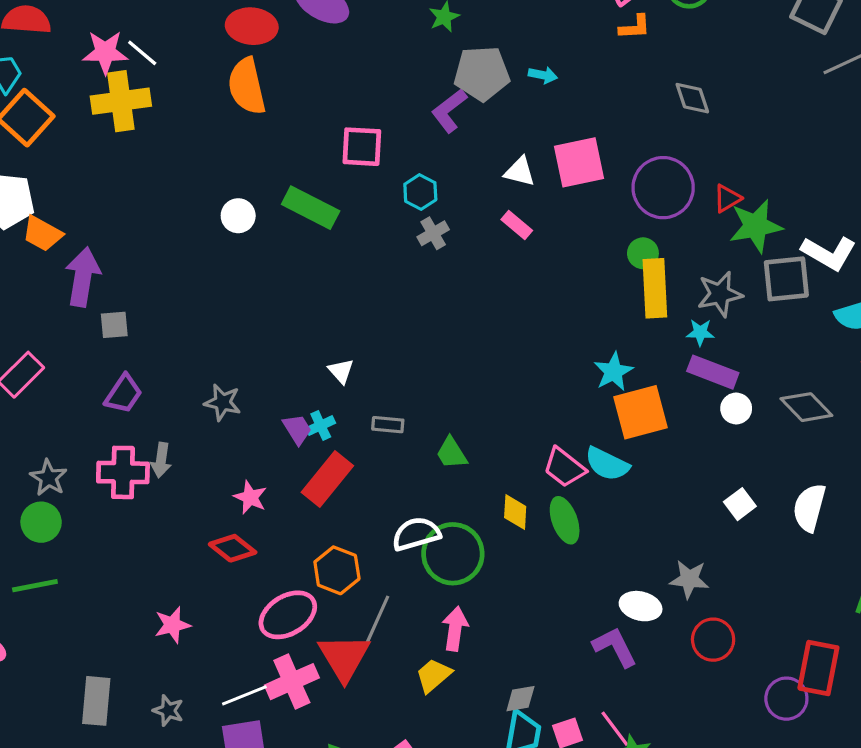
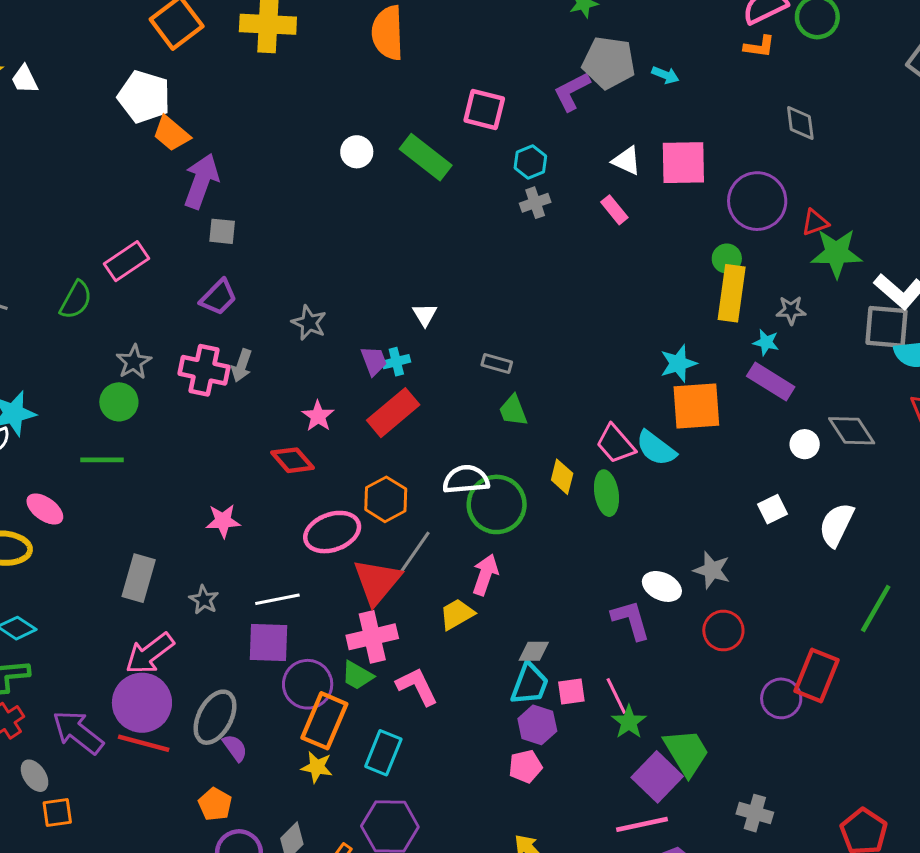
gray square: (786, 279) -> (887, 327), moved
gray star: (720, 294) -> (791, 310), size x0.7
white circle: (736, 408) -> (805, 444), moved
gray rectangle: (388, 425) -> (497, 363), moved
pink cross: (292, 682) -> (372, 637), moved

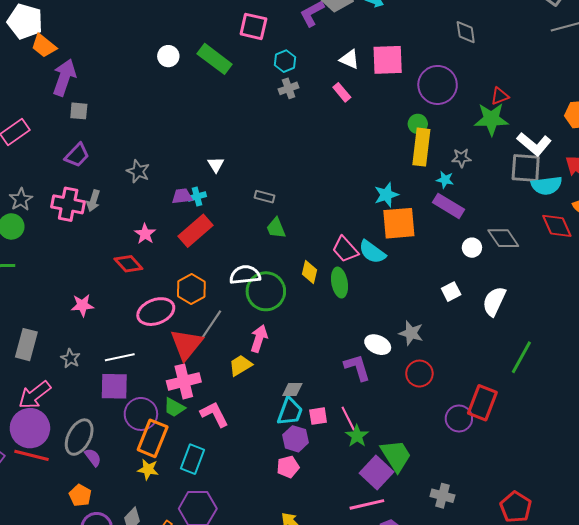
red triangle: (815, 222) -> (500, 96), moved
purple trapezoid: (374, 361) -> (182, 196), turned -75

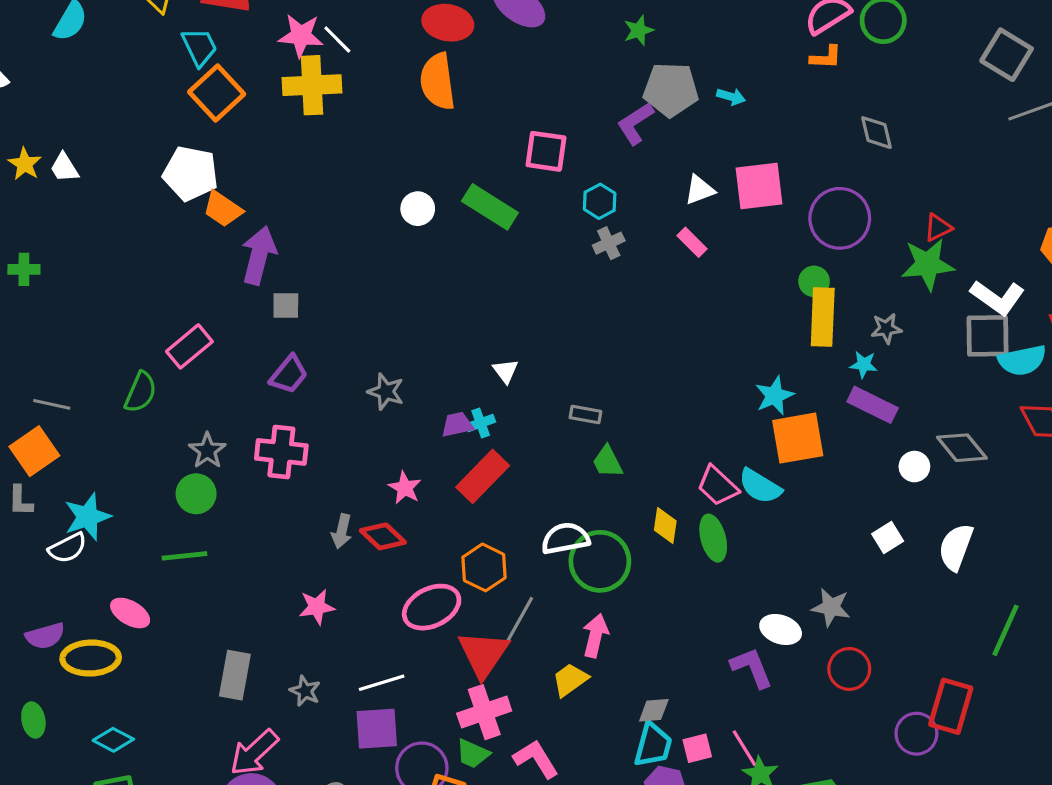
white triangle: (349, 59) -> (699, 190), turned -40
gray arrow: (93, 201) -> (342, 531), moved

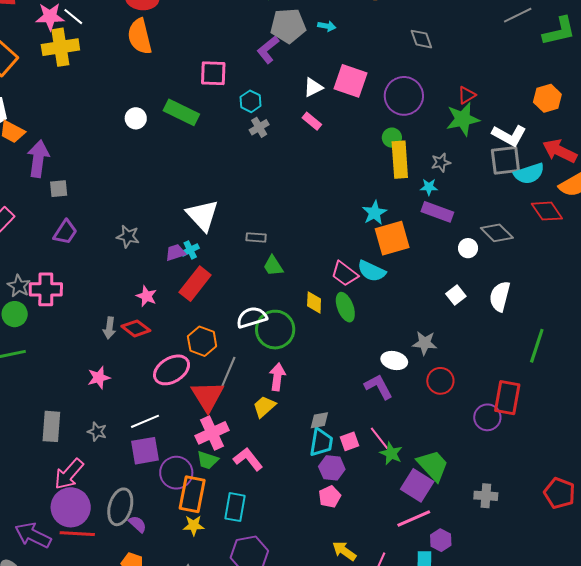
pink square: (759, 186) -> (350, 81), turned 32
white triangle: (506, 371) -> (202, 215), size x2.0
pink cross: (281, 452) -> (46, 289), moved

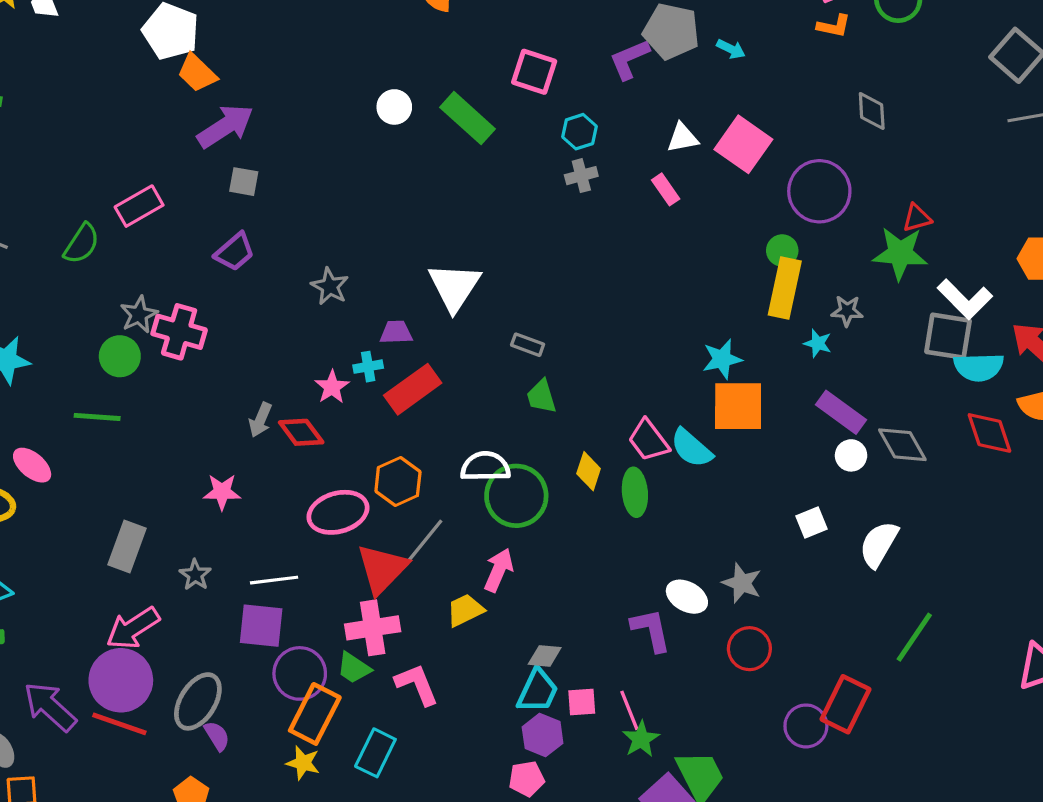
purple arrow: (38, 159) -> (225, 126), turned 33
purple rectangle: (437, 212) -> (841, 412), moved
cyan cross: (190, 250) -> (368, 367), moved

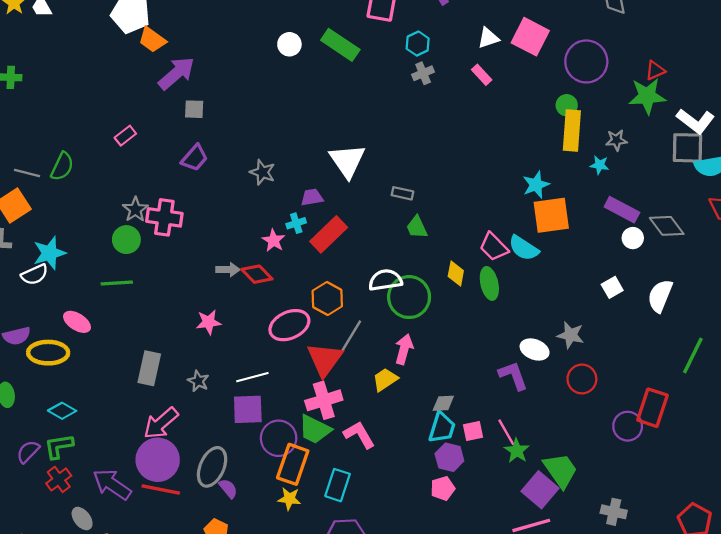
pink rectangle: (139, 206) -> (125, 136), size x0.7
green semicircle: (82, 244) -> (62, 166), moved
gray arrow: (260, 420) -> (228, 270), turned -105
green trapezoid: (354, 668) -> (315, 429), size x1.4

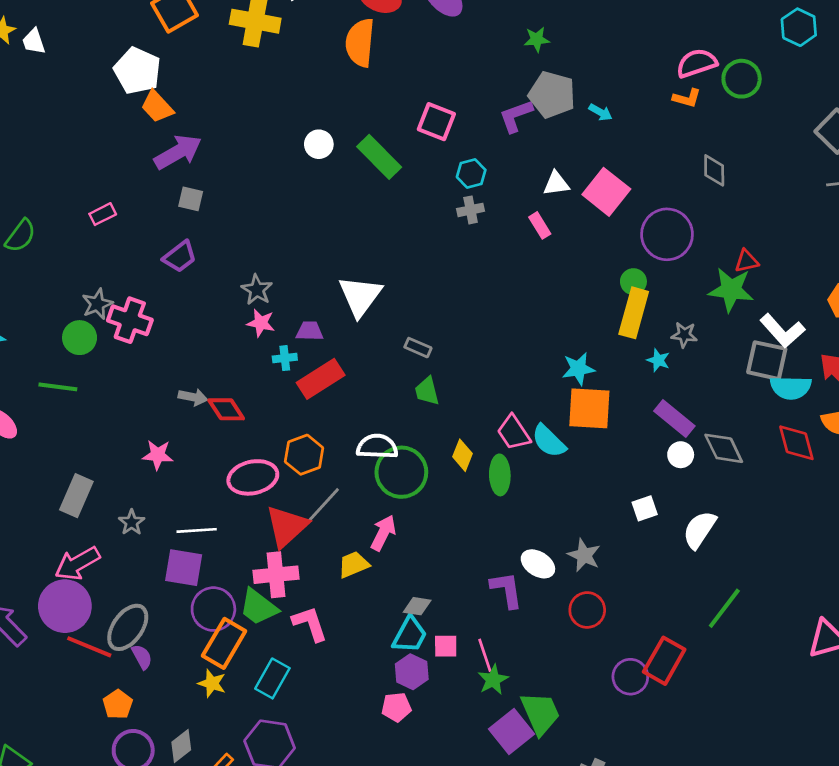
pink star: (273, 240) -> (261, 323), moved, turned -30
red line: (161, 490) -> (89, 647), moved

